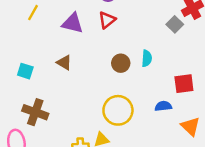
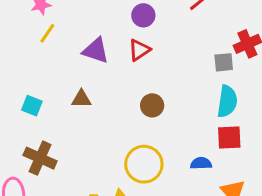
gray square: (175, 24) -> (224, 62), turned 35
cyan semicircle: (147, 58) -> (227, 101), moved, size x1.5
brown triangle: (64, 63) -> (81, 99), turned -35

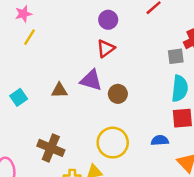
purple triangle: (96, 51) -> (91, 80), moved
cyan square: (32, 106) -> (19, 97), turned 35
brown cross: (40, 158) -> (51, 148), moved

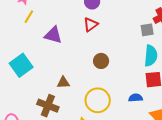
purple triangle: (91, 80) -> (53, 35), moved
brown triangle: (59, 90) -> (63, 83), moved
cyan square: (19, 97) -> (21, 65), size x1.6

